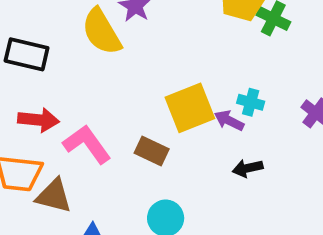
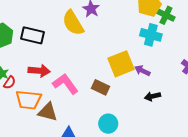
cyan cross: (251, 102) -> (151, 35), moved, size x1.5

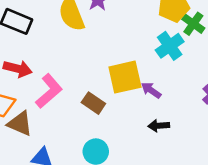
cyan cross: (151, 35) -> (170, 46), turned 30
pink L-shape: (65, 84) -> (49, 91), turned 76

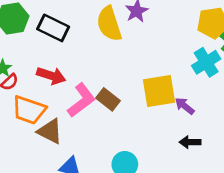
brown rectangle: (93, 103) -> (108, 99), moved

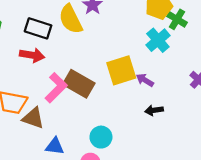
black rectangle: (53, 28) -> (38, 28), moved
red arrow: (51, 76) -> (32, 55), moved
brown rectangle: (108, 99) -> (79, 84), size x1.5

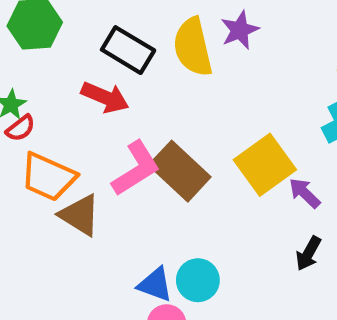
yellow square: (121, 70) -> (265, 165), turned -32
black arrow: (154, 110) -> (308, 253), turned -66
blue triangle: (55, 146) -> (155, 285), moved

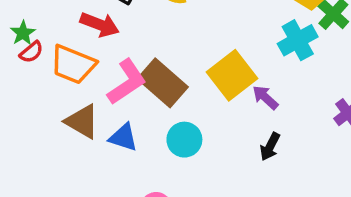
orange trapezoid: (48, 177) -> (73, 64), moved
cyan circle: (198, 280) -> (184, 140), moved
blue triangle: (155, 285) -> (123, 137), moved

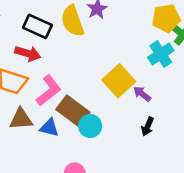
brown rectangle: (163, 83) -> (73, 111), moved
brown triangle: (82, 121) -> (21, 119), turned -30

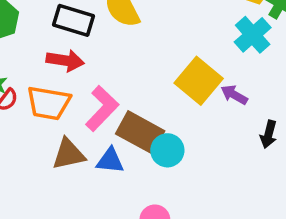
black arrow: (148, 126) -> (269, 134), moved

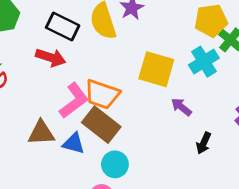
yellow square: (199, 81) -> (156, 69), moved, turned -33
orange trapezoid: (49, 103) -> (102, 94), moved
cyan circle: (167, 150) -> (115, 164), moved

